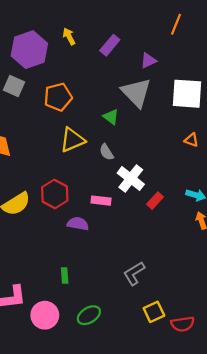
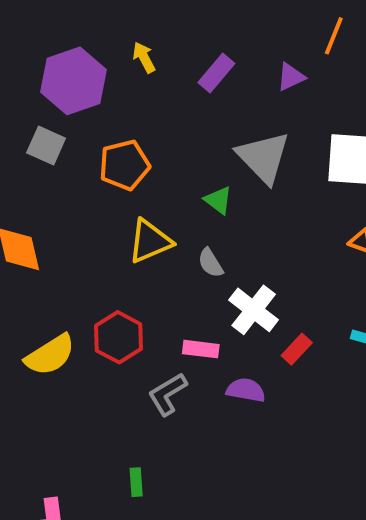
purple triangle: (148, 61) -> (291, 77), moved
purple semicircle: (78, 224) -> (246, 390), moved
gray L-shape: (134, 273) -> (167, 394), moved

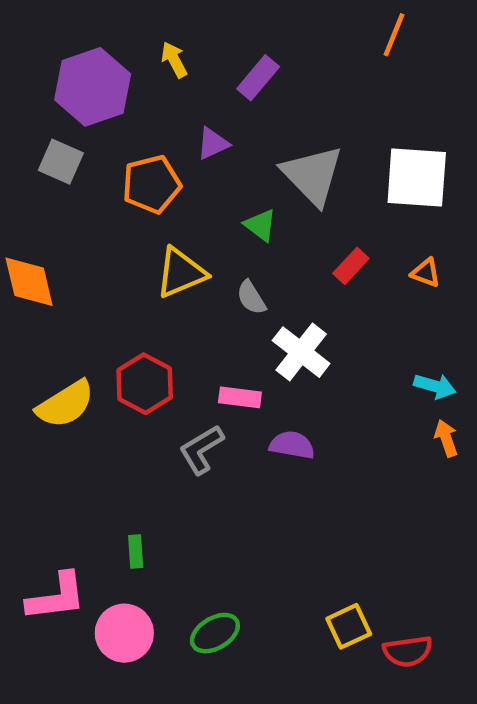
purple triangle: (291, 77) -> (213, 143), moved
red rectangle: (297, 349) -> (351, 266), moved
green rectangle: (136, 482) -> (136, 551), moved

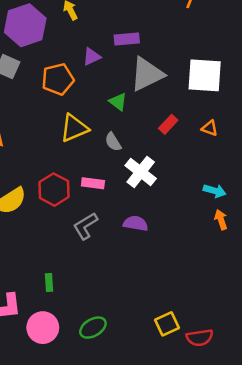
purple rectangle: (258, 78) -> (127, 39), moved, turned 45
gray triangle: (312, 175) -> (147, 74), turned 48
pink rectangle: (240, 397) -> (93, 183), moved

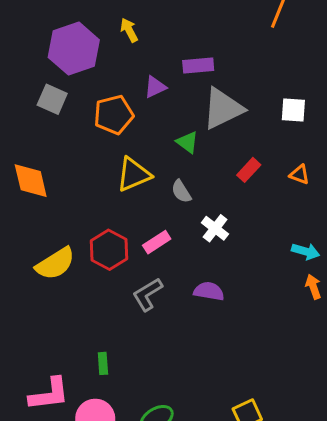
white square: (205, 75) -> (293, 110), size x0.6
white cross: (141, 172) -> (215, 228), size x0.7
pink rectangle: (93, 183) -> (157, 242), turned -40

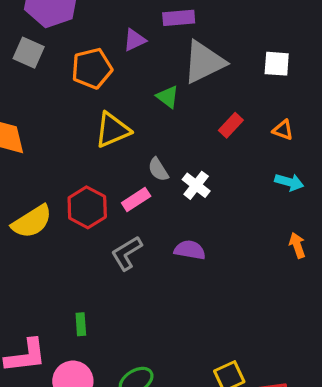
gray semicircle: (181, 191) -> (158, 169), moved
cyan arrow: (306, 251) -> (289, 182), moved

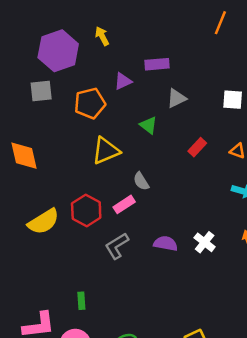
gray square: (29, 53) -> (41, 91), turned -30
gray triangle: (204, 62) -> (177, 98), size x0.6
white cross: (196, 185) -> (205, 242), moved

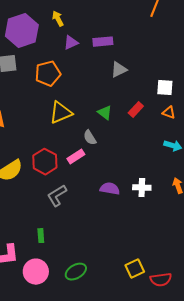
purple triangle: (123, 81) -> (71, 43), moved
white square: (233, 100) -> (165, 88), moved
green triangle: (148, 125) -> (105, 113), moved
white cross: (205, 242) -> (142, 188), turned -36
gray L-shape: (117, 246) -> (57, 196), moved

